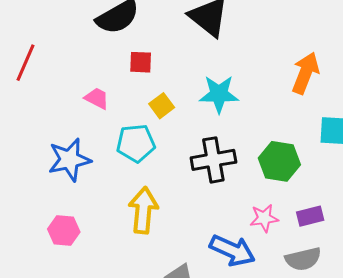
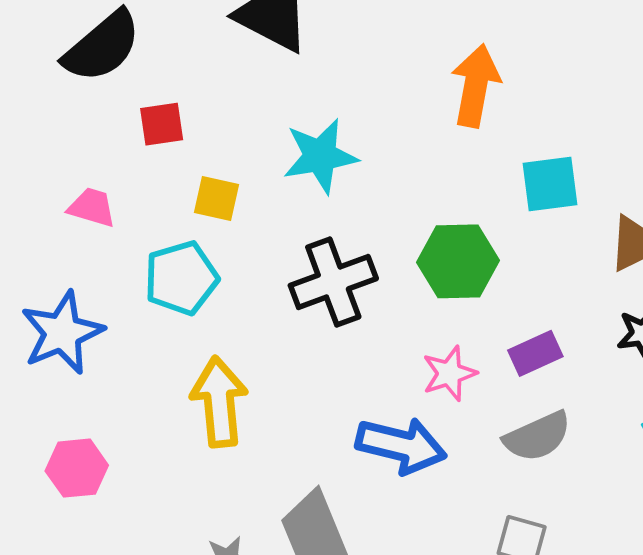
yellow square: (162, 106) -> (217, 198), turned -30

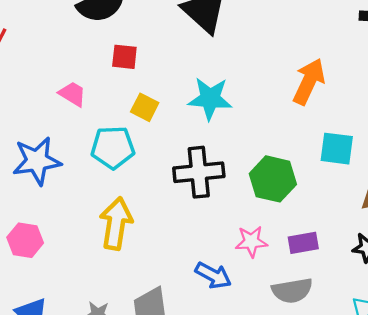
blue arrow: (401, 445) -> (213, 275), size x0.7

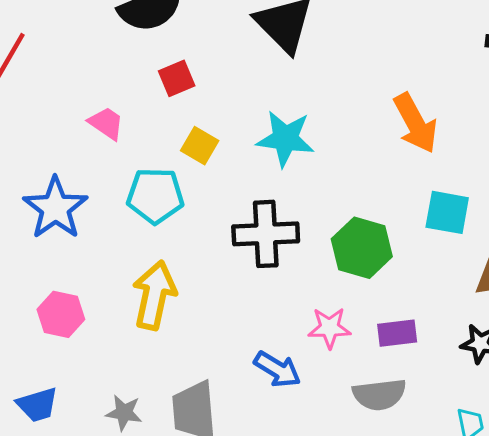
red square: (124, 57) -> (177, 78), turned -32
orange arrow: (309, 82) -> (415, 123), turned 123
blue star: (37, 161) -> (55, 208), turned -30
pink hexagon: (25, 240) -> (61, 314), moved

